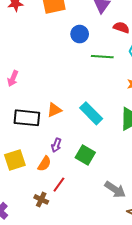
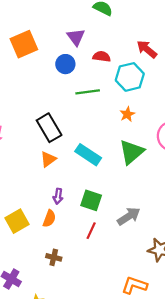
blue circle: (80, 34) -> (65, 64), moved
black rectangle: (27, 118) -> (49, 128), moved, turned 65
red line: (59, 185) -> (91, 231), moved
gray arrow: (115, 190) -> (129, 216), moved, turned -55

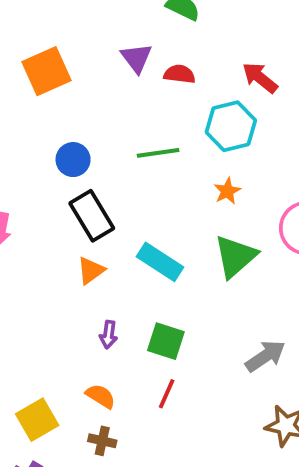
red semicircle: (102, 57) -> (179, 74), moved
blue circle: (65, 64) -> (73, 160), moved
gray arrow: (129, 216) -> (265, 356), moved
orange semicircle: (49, 219) -> (101, 396), moved, turned -78
yellow square: (17, 221) -> (37, 420), moved

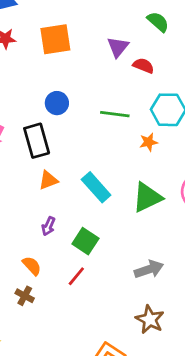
orange star: (227, 191) -> (149, 142), moved
black rectangle: (92, 216) -> (37, 141), moved

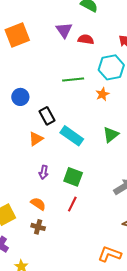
blue circle: (57, 103) -> (20, 97), moved
black rectangle: (37, 141) -> (47, 116), moved, size x0.7
green triangle: (147, 197) -> (111, 135), size x0.7

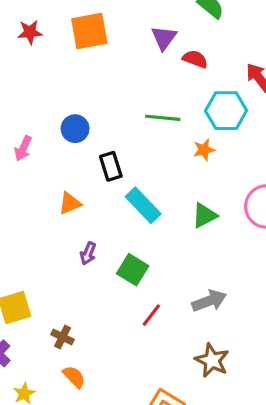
orange triangle: (36, 139) -> (70, 203), moved
orange semicircle: (38, 204) -> (74, 377), moved
red line: (72, 204) -> (151, 315), moved

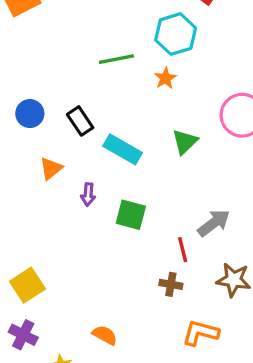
blue circle: (75, 129) -> (30, 114), moved
purple arrow: (88, 253) -> (88, 195), moved
red line: (151, 315) -> (183, 250), moved, turned -35
brown cross: (63, 337) -> (171, 284), moved

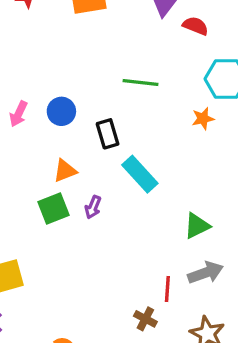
green line: (116, 59) -> (141, 82), moved
green triangle: (185, 142) -> (197, 226), moved
green square: (131, 215) -> (54, 209), moved, turned 36

